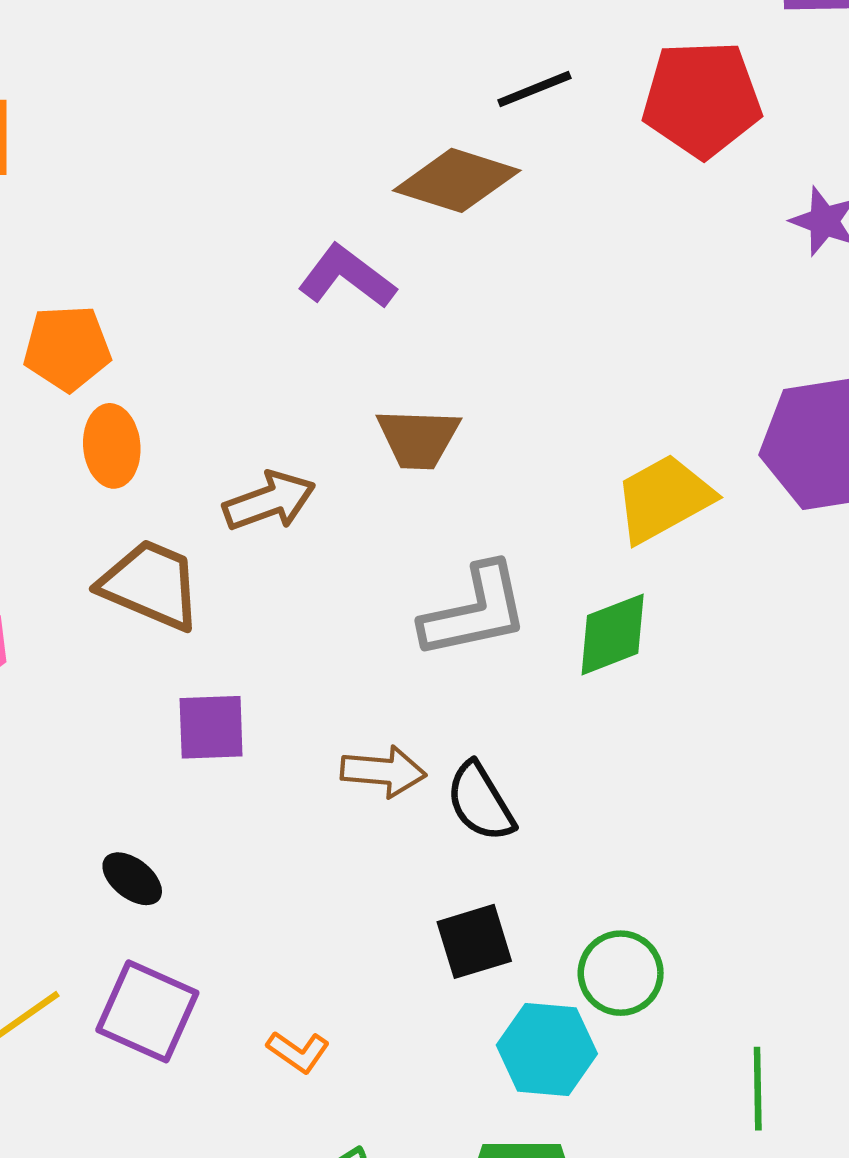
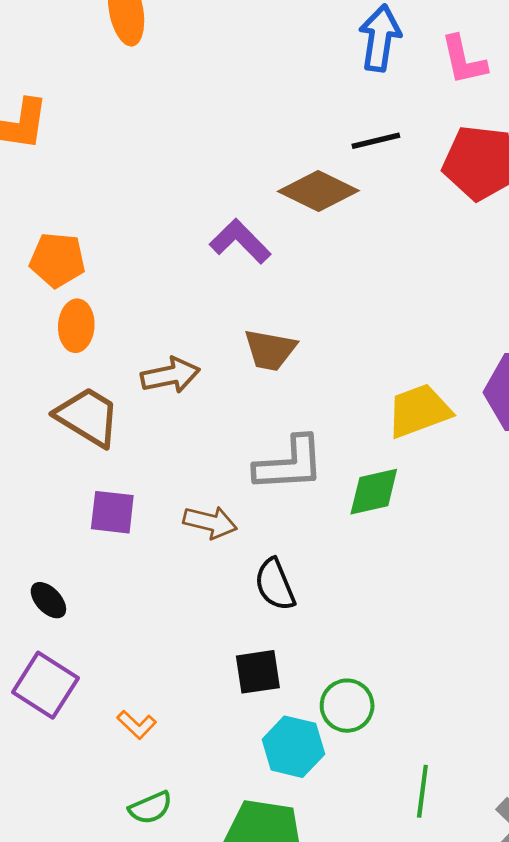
brown arrow: (383, 771) -> (210, 522), moved

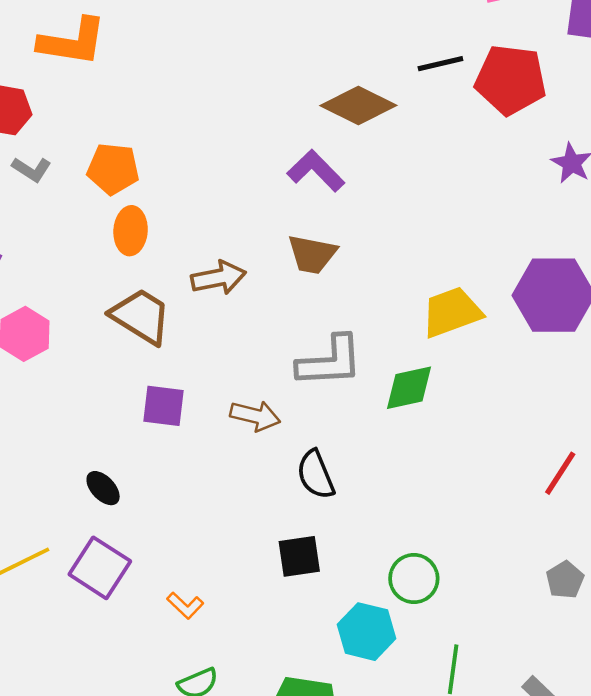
black line: (376, 141) -> (440, 64), moved
purple L-shape: (240, 241) -> (316, 171), moved
green circle: (347, 706) -> (414, 579), moved
cyan hexagon: (293, 747) -> (367, 632), moved

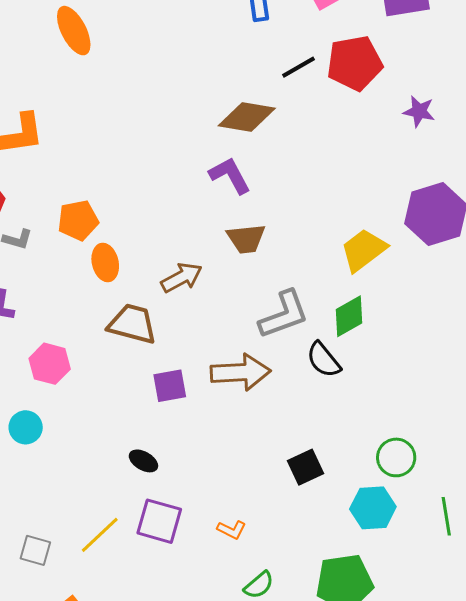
purple L-shape: (316, 171) -> (230, 175), turned 33
brown arrow: (255, 416) -> (241, 372), size x1.5
black semicircle: (316, 475) -> (324, 360), moved

